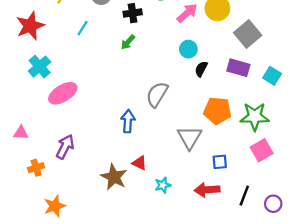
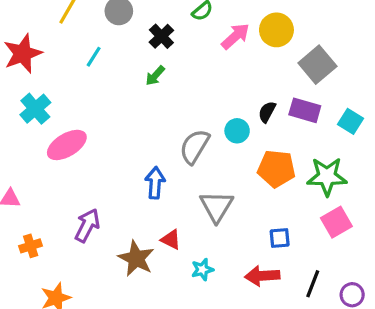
black cross: (133, 13) -> (161, 36), turned -36
cyan circle: (188, 49) -> (237, 131), moved
black semicircle: (201, 69) -> (267, 112), moved
gray triangle: (190, 137) -> (217, 206), moved
purple arrow: (65, 147) -> (87, 225), moved

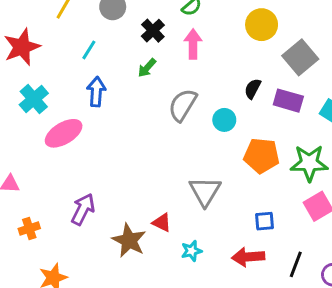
pink arrow: (235, 36) -> (193, 44), moved, turned -48
black semicircle: (267, 112) -> (253, 89), moved
gray semicircle: (194, 147) -> (183, 105), moved
blue arrow: (155, 183) -> (96, 92), moved

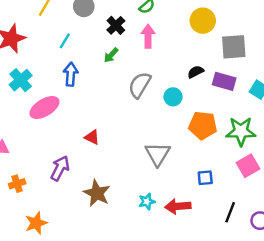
gray square: (300, 57) -> (234, 47), turned 36
black semicircle: (253, 89) -> (196, 72), turned 35
red triangle: (162, 223) -> (92, 137), moved
red arrow: (248, 257) -> (178, 206), moved

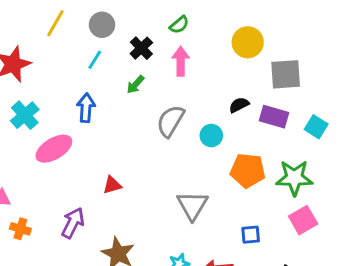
cyan line: (65, 41) -> (95, 60), moved
red triangle: (92, 137) -> (112, 185), turned -42
orange cross: (17, 184) -> (20, 229), moved, turned 35

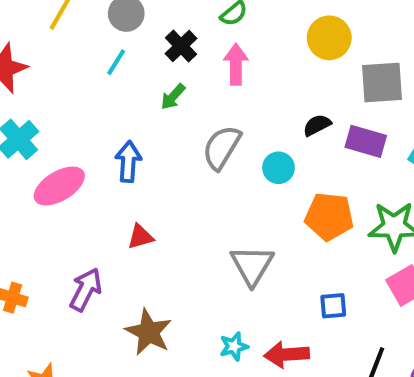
blue arrow: (86, 108) -> (128, 162), moved

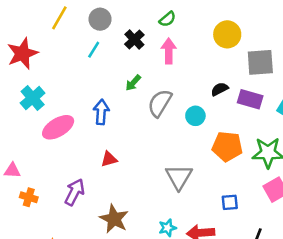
green arrow: (173, 97) -> (133, 83), moved

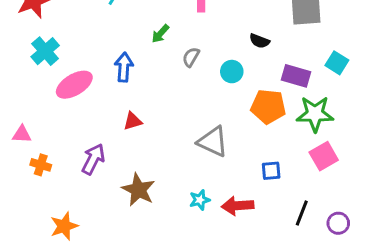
black semicircle: (220, 89) -> (260, 41), turned -132
purple rectangle: (250, 99) -> (296, 76), moved
gray semicircle: (160, 103) -> (191, 57), size x0.6
gray triangle: (179, 177) -> (213, 142), turned -36

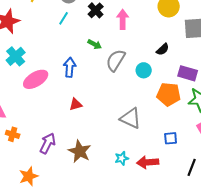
green arrow: (160, 34) -> (95, 44), turned -104
black semicircle: (260, 41) -> (163, 49), turned -64
gray semicircle: (191, 57) -> (116, 60), size x1.6
purple arrow: (93, 159) -> (48, 143), moved

